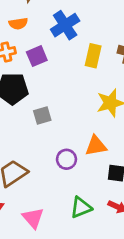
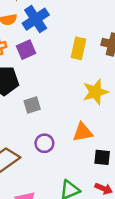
blue cross: (65, 25) -> (36, 19), moved
purple circle: (66, 159) -> (44, 143), moved

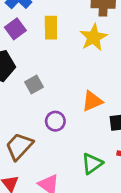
yellow rectangle: (79, 48) -> (51, 28), moved
yellow star: (95, 92) -> (94, 37), moved

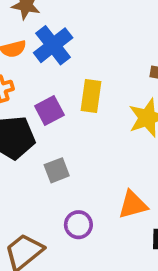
purple square: (15, 29) -> (49, 110), moved

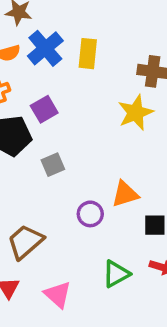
yellow rectangle: (91, 96) -> (88, 54), moved
purple circle: (78, 225) -> (90, 214), moved

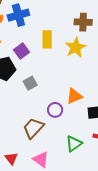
blue cross: (45, 48) -> (18, 15), turned 30
yellow rectangle: (88, 54) -> (47, 39), moved
brown trapezoid: (25, 242) -> (33, 128), moved

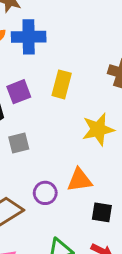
yellow star: (76, 47) -> (98, 129), moved

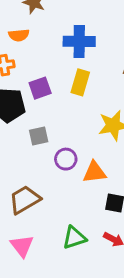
blue cross: (29, 37) -> (79, 41), moved
purple circle: (45, 193) -> (66, 159), moved

